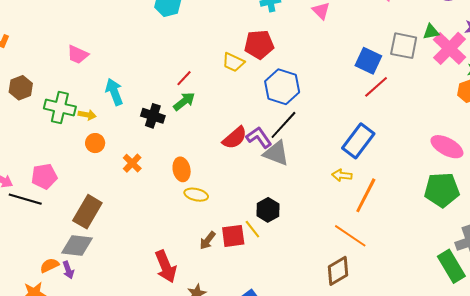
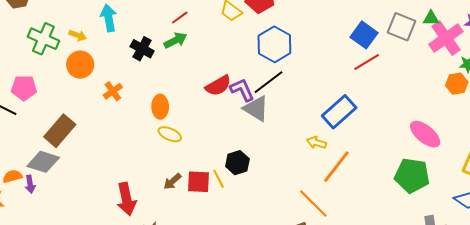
green cross: (60, 108) -> (43, 39), moved
orange circle: (95, 143) -> (80, 65), size x1.4

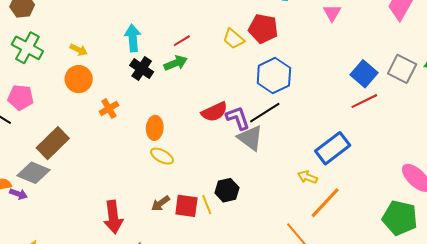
cyan arrow: (109, 18) -> (133, 38), moved
green cross: (43, 39) -> (27, 48), moved
purple arrow: (30, 184) -> (18, 194), turned -66

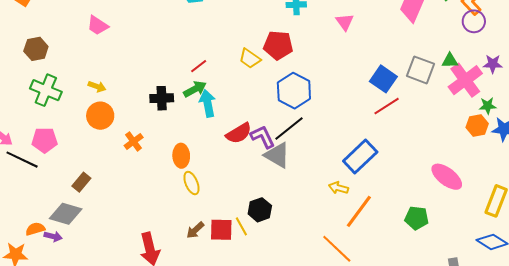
cyan arrow: (133, 38) -> (208, 103), moved
black cross: (142, 69) -> (162, 98), turned -30
brown rectangle: (53, 143) -> (81, 182), size x0.6
yellow ellipse: (162, 156) -> (191, 183), turned 45
green pentagon: (400, 218) -> (417, 218), moved, size x0.7

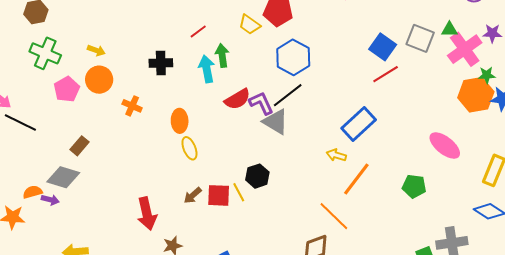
green arrow: (195, 89) -> (222, 55), moved, turned -70
orange hexagon: (477, 125) -> (476, 95), size x1.6
pink pentagon: (45, 140) -> (67, 89), moved, turned -30
orange cross: (134, 141) -> (132, 106), turned -30

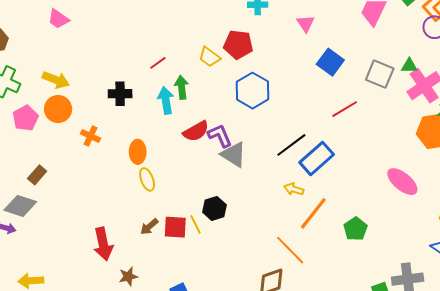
blue square: (383, 47) -> (330, 62), moved
yellow arrow: (96, 50) -> (56, 80), size x1.5
black line: (288, 95) -> (291, 145), moved
green pentagon: (414, 186) -> (355, 229), moved, turned 30

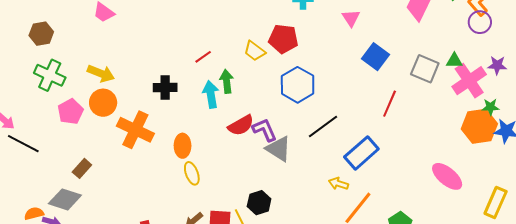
red line: (345, 109) -> (390, 104), turned -36
orange cross: (91, 136) -> (135, 130), size x1.8
black line: (291, 145) -> (323, 126), moved

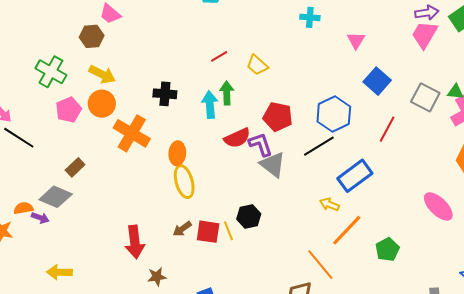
brown hexagon: (41, 34) -> (92, 36), moved
red pentagon: (283, 39) -> (278, 117), moved
red line: (203, 57) -> (219, 56), moved
blue hexagon: (298, 85) -> (334, 114), moved
yellow ellipse: (192, 173) -> (184, 182), size x1.4

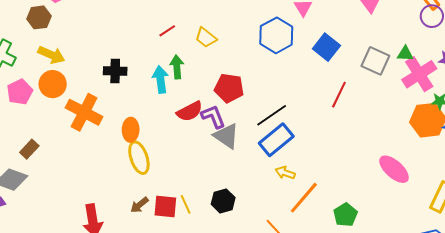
blue hexagon: (334, 114) -> (276, 35), moved
blue rectangle: (355, 176) -> (276, 140), moved
black hexagon: (249, 217) -> (223, 201), moved

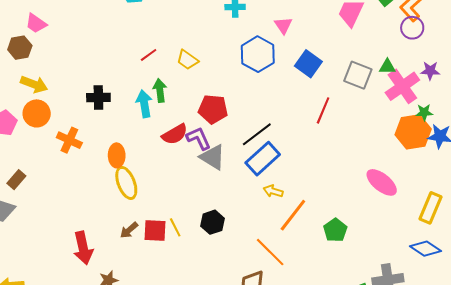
orange cross: (84, 112) -> (69, 140), size x0.7

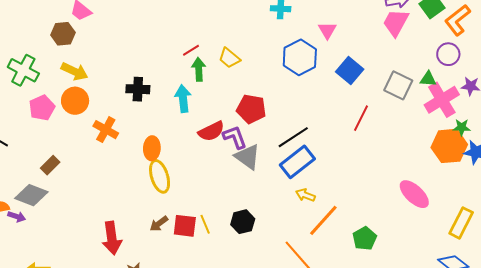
purple circle: (412, 28) -> (448, 54), moved
green arrow: (160, 90) -> (199, 69), moved

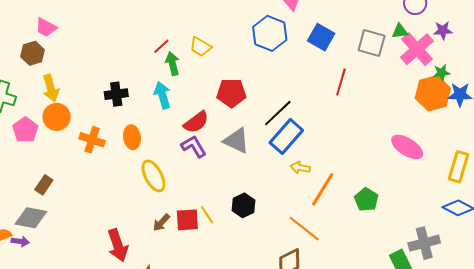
yellow arrow: (75, 71) -> (51, 88), turned 60
purple L-shape: (235, 137) -> (194, 146), moved
orange ellipse: (152, 148) -> (132, 137), moved

